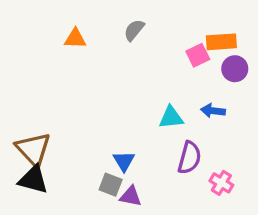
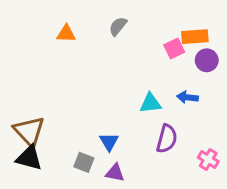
pink cross: (221, 183) -> (208, 159), moved
gray square: (111, 185) -> (84, 162), moved

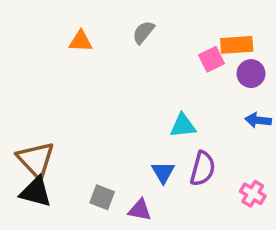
blue arrow: (187, 97) -> (258, 120), moved
blue triangle: (109, 142) -> (163, 172), moved

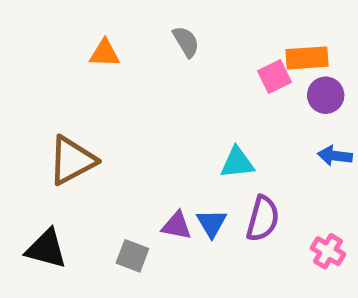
gray semicircle: (143, 32) -> (186, 42), turned 110
brown triangle: (36, 160) -> (72, 160), moved, turned 45
purple triangle: (140, 210) -> (177, 226), moved

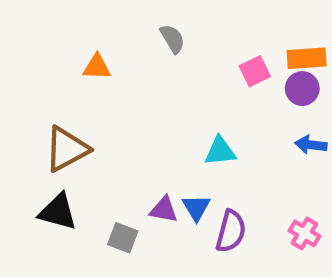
orange triangle: (105, 53) -> (97, 67), moved
orange rectangle: (307, 58) -> (307, 58), moved
purple semicircle: (263, 219) -> (231, 231), moved
black triangle: (46, 249) -> (58, 212), moved

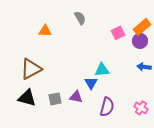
orange rectangle: (307, 58) -> (142, 27), turned -36
blue triangle: (196, 207) -> (91, 83), moved
gray square: (123, 238) -> (55, 99), moved, turned -32

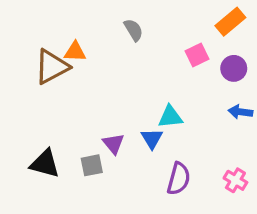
orange rectangle: (142, 27) -> (230, 22), moved
brown triangle: (31, 69) -> (52, 67), moved
purple triangle: (76, 97) -> (113, 144), moved, turned 40

